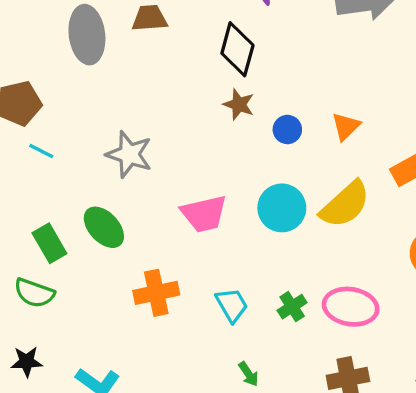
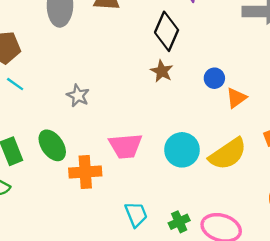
blue circle: (287, 129) -> (214, 78), moved
gray star: (129, 154) -> (78, 96), size x0.7
orange cross: (156, 293) -> (85, 172), moved

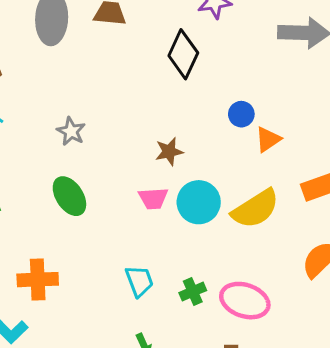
brown star: (162, 71) -> (169, 152), moved, turned 30
green ellipse: (52, 145) -> (69, 196), moved
pink trapezoid: (126, 146) -> (153, 198), moved, size x0.7
orange cross: (85, 172) -> (38, 280), moved

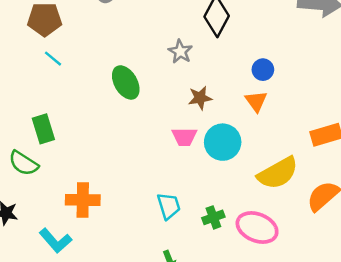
gray star: (71, 131) -> (180, 52), moved
orange triangle: (268, 139) -> (256, 101), moved, turned -35
green ellipse: (69, 196) -> (126, 82), moved
yellow semicircle: (255, 209) -> (278, 173), moved

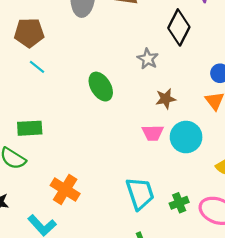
green rectangle: (43, 129) -> (30, 128), turned -75
orange cross: (83, 200) -> (65, 189), turned 32
cyan trapezoid: (169, 206) -> (140, 193), size x1.4

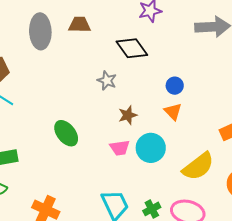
black diamond: (179, 27) -> (132, 48), turned -56
green ellipse: (101, 87) -> (66, 133), moved

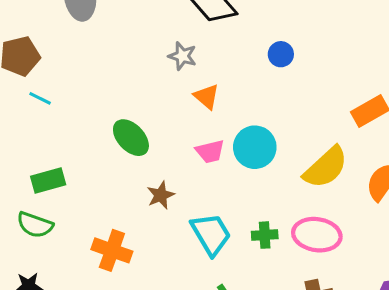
orange triangle: (173, 112) -> (207, 97), moved
brown star: (128, 115) -> (161, 195), moved
green cross: (152, 209) -> (265, 235), turned 30

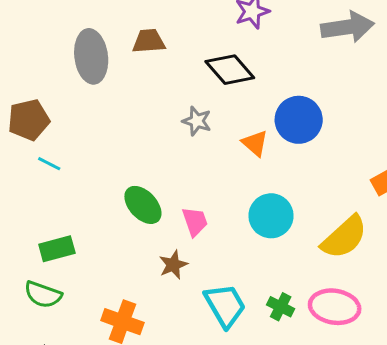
blue circle: (281, 54) -> (299, 120), size x1.8
orange triangle: (207, 97) -> (255, 143), moved
pink trapezoid: (210, 151) -> (195, 222), moved, turned -96
green cross: (265, 235) -> (281, 307), turned 30

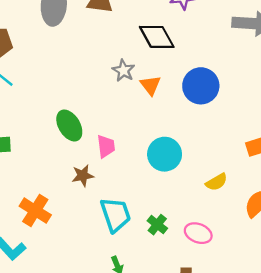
orange triangle: (255, 143) -> (150, 85), moved
yellow semicircle: (344, 237) -> (217, 182), size x0.6
pink ellipse: (335, 307) -> (198, 233), size x0.7

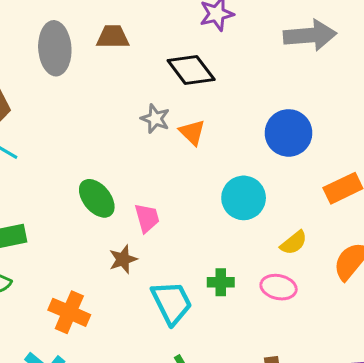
blue circle: (201, 86) -> (289, 133), moved
cyan circle: (165, 154) -> (244, 198), moved
green cross: (157, 225) -> (221, 282), moved, turned -30
pink ellipse: (198, 233) -> (279, 287), moved

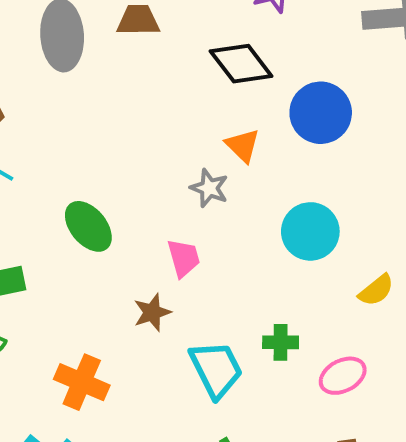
gray star: (155, 119) -> (209, 188), moved
blue circle: (289, 133) -> (321, 113), moved
green ellipse: (97, 198) -> (88, 226), moved
pink ellipse: (279, 287) -> (343, 376), moved, turned -40

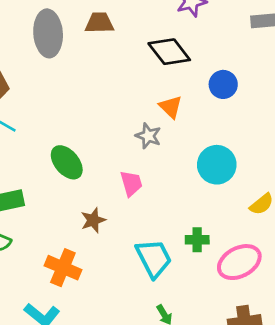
blue circle: (321, 113) -> (223, 84), size x0.7
brown star: (152, 312) -> (93, 220), moved
pink ellipse: (343, 376) -> (239, 262), size x1.4

